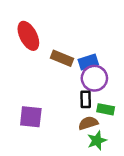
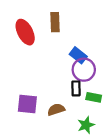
brown rectangle: (62, 58) -> (55, 22), moved, turned 66
blue rectangle: (88, 62) -> (78, 55), turned 56
brown semicircle: (88, 123) -> (56, 109), moved

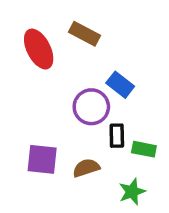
brown rectangle: (55, 22) -> (84, 34), turned -60
purple circle: (84, 70) -> (91, 107), moved

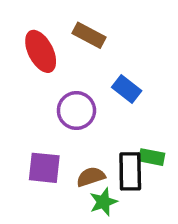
purple circle: (91, 107) -> (76, 110), moved
black rectangle: (117, 136) -> (130, 171), moved, size x1.5
green star: (132, 192) -> (103, 202), moved

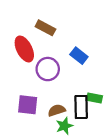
brown rectangle: (89, 35) -> (45, 28), moved
red ellipse: (41, 51) -> (24, 49), moved

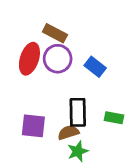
red ellipse: (24, 49) -> (29, 59), turned 45
purple circle: (48, 69) -> (58, 59), moved
black rectangle: (81, 107) -> (78, 112), moved

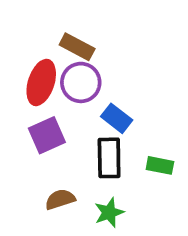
blue rectangle: (95, 67) -> (117, 118), moved
purple square: (33, 126) -> (47, 135), moved, turned -30
brown semicircle: (68, 133) -> (60, 199), moved

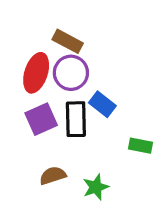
black rectangle: (109, 158) -> (76, 119), moved

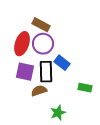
purple square: (41, 119) -> (25, 72), turned 36
brown semicircle: (53, 175) -> (39, 91), moved

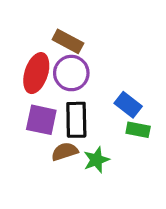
blue rectangle: (62, 63) -> (128, 105), moved
green rectangle: (85, 88) -> (138, 130), moved
green star: (58, 113) -> (96, 160), moved

